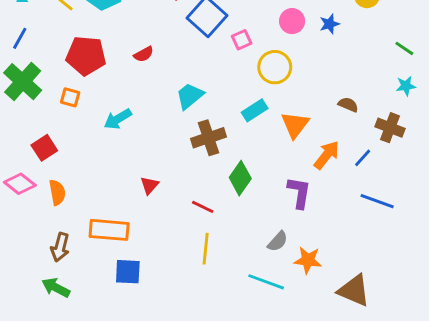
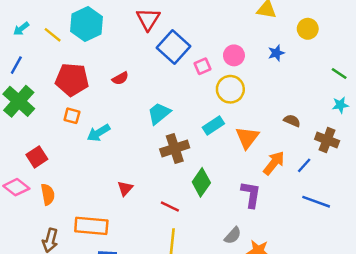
pink circle: (292, 21) -> (234, 55), moved
orange square: (70, 97) -> (72, 116), moved

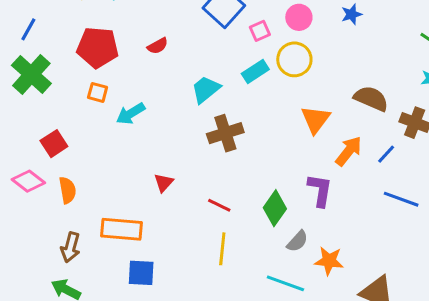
brown semicircle: (292, 121) -> (371, 98), size x1.6
cyan rectangle: (213, 126) -> (255, 71), moved
green diamond: (201, 182) -> (275, 208), moved

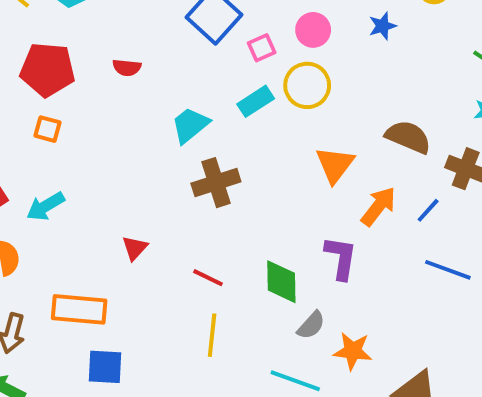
red semicircle: (158, 46) -> (127, 68), turned 35
cyan arrow: (131, 114) -> (46, 206), moved
green diamond: (275, 208) -> (281, 282), turned -36

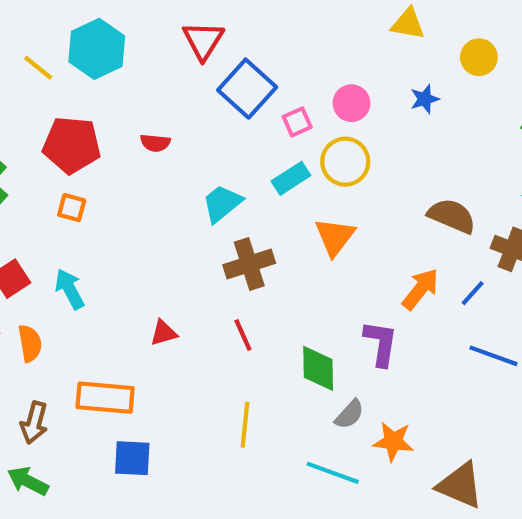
orange triangle: (335, 165) -> (335, 237), moved
cyan arrow: (46, 206) -> (70, 289), turned 93
red triangle: (135, 248) -> (164, 333), turned 32
red line: (208, 278) -> (243, 335), moved, turned 40

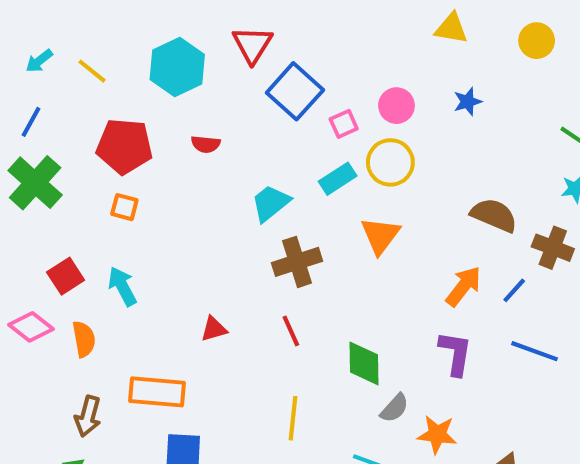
cyan hexagon: (97, 49) -> (177, 67), moved
yellow circle: (479, 57) -> (537, 41), moved
purple L-shape: (381, 343) -> (455, 353), moved

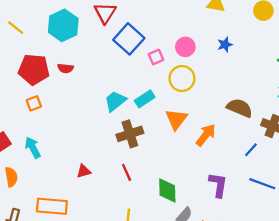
red semicircle: (206, 144) -> (65, 68), moved
cyan rectangle: (338, 179) -> (145, 99), moved
orange square: (124, 207) -> (34, 103), turned -35
orange arrow: (463, 286) -> (206, 135), moved

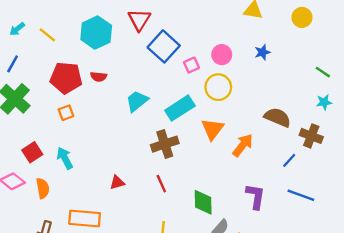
cyan rectangle: (145, 99) -> (180, 108), size x1.4
cyan trapezoid: (115, 101) -> (137, 101), moved

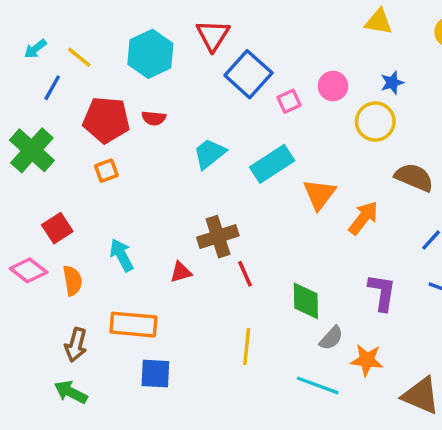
blue line: (13, 64) -> (52, 88), moved
yellow circle: (218, 87) -> (375, 122), moved
brown cross: (165, 144) -> (218, 237), moved
cyan arrow: (65, 158) -> (122, 255), moved

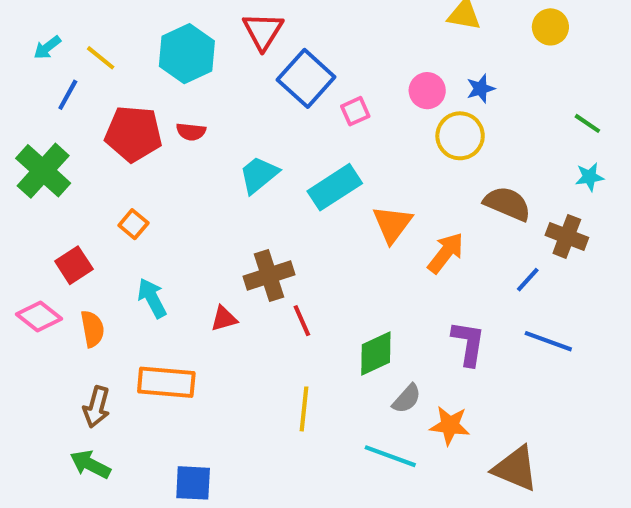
pink circle: (333, 86) -> (427, 91), moved
orange square: (106, 171) -> (133, 224), moved, turned -30
green diamond: (306, 301) -> (376, 354), turned 66
blue square: (155, 374) -> (193, 483), moved

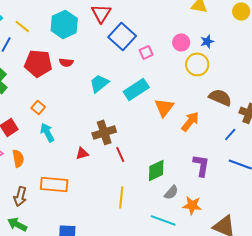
cyan arrow: (152, 298) -> (47, 132), moved

